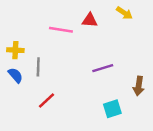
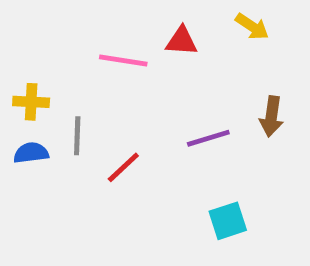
blue semicircle: (15, 75) -> (31, 153), turned -56
brown arrow: (139, 86) -> (271, 116), moved
red line: (47, 100) -> (123, 167), moved

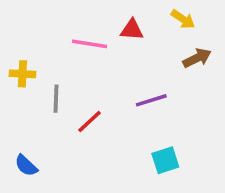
brown arrow: (271, 116) -> (197, 58), moved, turned -124
blue semicircle: (31, 153) -> (26, 166), moved, turned -130

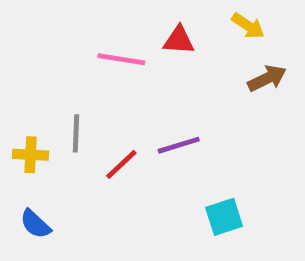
yellow cross: (22, 74) -> (31, 155), moved
purple line: (151, 100) -> (179, 145), moved

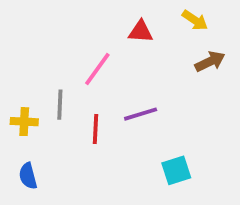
pink line: (121, 59) -> (97, 69), moved, turned -63
red line: (121, 164) -> (96, 129), turned -44
blue semicircle: (35, 224) -> (28, 176), turned 32

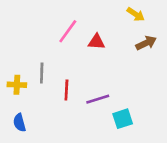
red triangle: (141, 32) -> (96, 42), moved
pink line: (97, 69) -> (68, 31), moved
purple line: (141, 114) -> (98, 99), moved

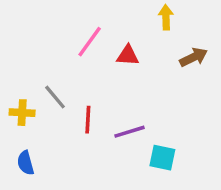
yellow arrow: (136, 14) -> (166, 17), moved, turned -126
gray line: (42, 73) -> (55, 97), turned -42
cyan square: (123, 119) -> (162, 158), turned 30

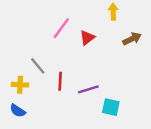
red triangle: (128, 55) -> (87, 38), turned -42
yellow cross: (22, 113) -> (20, 85), moved
blue semicircle: (26, 163) -> (18, 111), turned -42

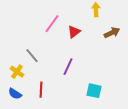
red line: (60, 81) -> (41, 90), moved
yellow cross: (20, 85) -> (17, 72), turned 32
purple line: (88, 89) -> (68, 67), moved, turned -48

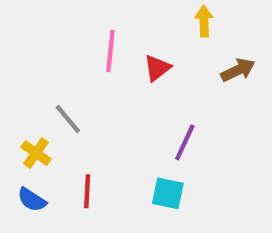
pink line: (52, 24) -> (110, 51), turned -30
purple line: (68, 67) -> (185, 142), moved
cyan square: (94, 91) -> (168, 193), moved

